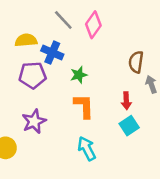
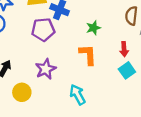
green star: (79, 75) -> (93, 28), moved
cyan arrow: (87, 149) -> (78, 95), moved

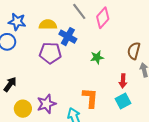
orange L-shape: (88, 55) -> (90, 98), moved
purple star: (46, 69) -> (46, 104), moved

